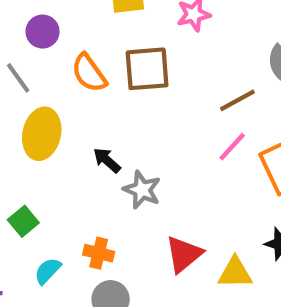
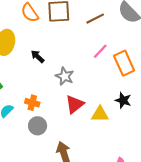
brown line: (237, 100) -> (95, 19), moved
gray star: (142, 190) -> (65, 76), moved

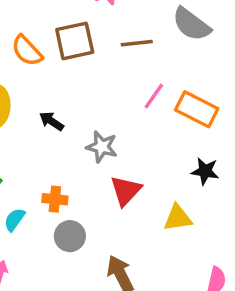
brown line: (95, 19) -> (137, 43), turned 30
orange rectangle: (124, 63) -> (197, 109), turned -30
yellow triangle: (100, 114) -> (178, 218), moved

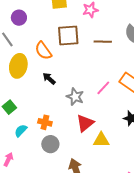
orange semicircle: (27, 51) -> (43, 51), moved
pink line: (154, 96) -> (103, 88), moved
yellow triangle: (178, 218) -> (101, 140), moved

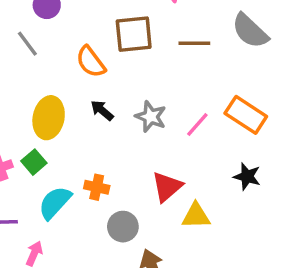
yellow ellipse: (18, 66) -> (49, 118), moved
gray star: (75, 97) -> (151, 117), moved
cyan semicircle: (21, 131) -> (55, 203), size x1.5
gray circle: (50, 144) -> (123, 227), moved

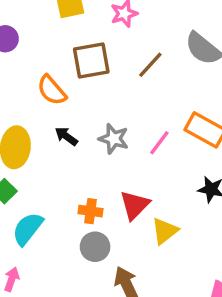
brown line: (194, 43) -> (150, 65), turned -44
orange cross: (97, 187) -> (91, 211), moved
yellow triangle: (196, 216) -> (165, 231), turned -32

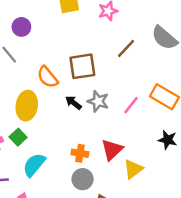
brown square: (91, 60) -> (82, 66), moved
orange semicircle: (52, 90) -> (48, 77), moved
black arrow: (66, 136) -> (73, 103), moved

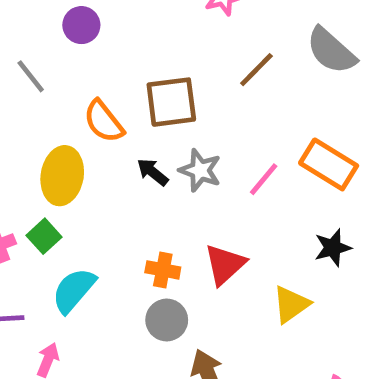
purple circle: (21, 27) -> (81, 25), moved
black star: (168, 140) -> (333, 248), turned -30
yellow triangle: (133, 169) -> (291, 304), moved

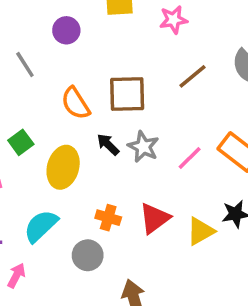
yellow ellipse: (62, 176) -> (63, 167), moved
green square: (44, 236) -> (21, 142), moved
yellow triangle: (291, 304) -> (201, 231), moved
gray circle: (167, 320) -> (88, 255), moved

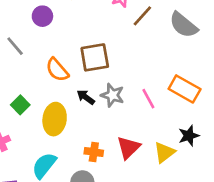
brown line: (193, 76) -> (142, 16), moved
pink line: (190, 158) -> (148, 99), turned -66

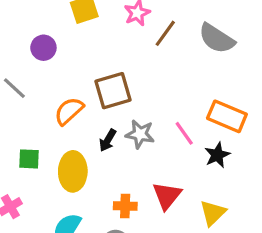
orange semicircle: (57, 70) -> (69, 111), turned 95
black arrow: (86, 97) -> (108, 140), turned -90
green square: (20, 105) -> (29, 159), turned -36
black star: (189, 136) -> (217, 155), moved
yellow triangle: (164, 152) -> (213, 213), moved

